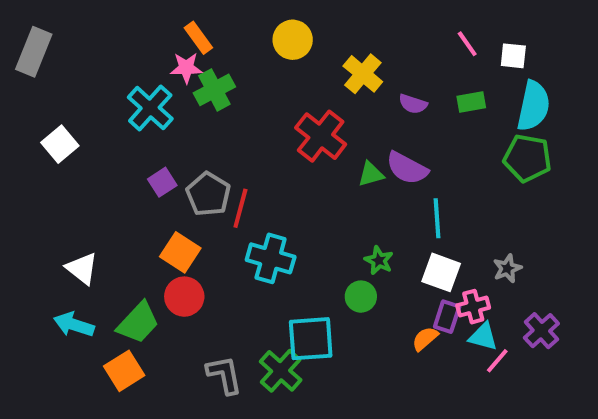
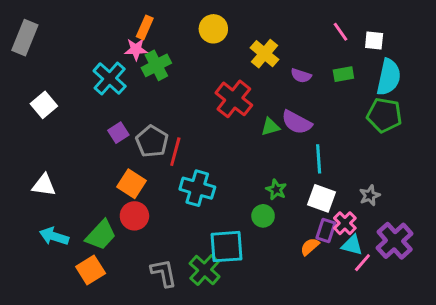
orange rectangle: (198, 38) -> (145, 27), turned 60
white triangle: (82, 268) -> (44, 185), moved, turned -30
pink cross: (473, 307) -> (345, 223), turned -30
purple cross: (541, 331) -> (395, 241), size x1.4

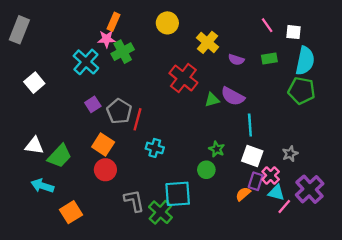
cyan cross: (197, 188) -> (155, 148), size x0.7
green trapezoid: (101, 235) -> (60, 156), moved
gray L-shape: (164, 273) -> (134, 201), moved

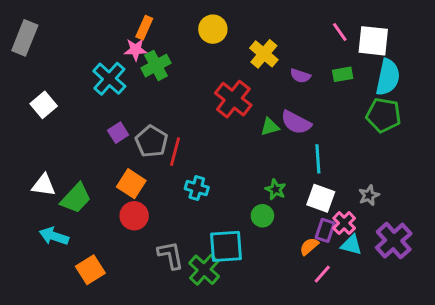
white square: (294, 32) -> (373, 41), size x1.6
pink line: (284, 206) -> (322, 274), moved

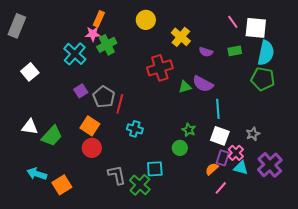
red cross: (233, 99) -> (160, 68), turned 35
cyan arrow: (54, 236) -> (37, 174), moved
cyan square: (226, 246) -> (155, 169), size x0.7

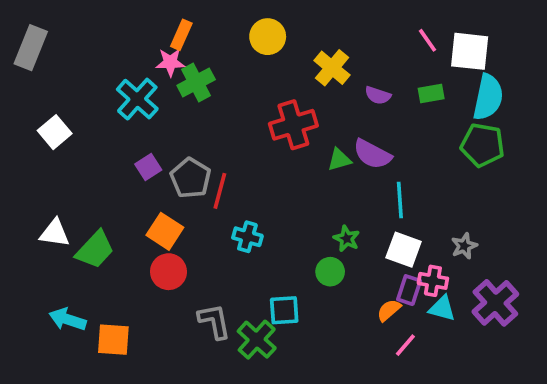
pink cross: (236, 153) -> (433, 281), turned -35
orange square: (62, 185) -> (113, 340), turned 36

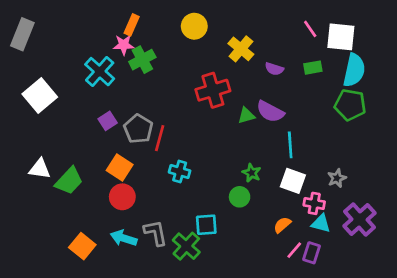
white square: (55, 132) -> (40, 96), size x1.4
purple rectangle: (409, 290) -> (312, 253), moved
cyan arrow: (67, 319) -> (124, 238), moved
orange square: (113, 340) -> (82, 246), turned 35

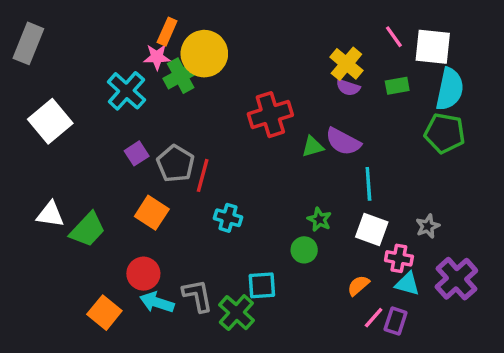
yellow circle: (194, 26) -> (204, 54), moved, size x1.4
yellow cross: (241, 49) -> (346, 64), moved
red circle: (122, 197) -> (143, 274), moved

